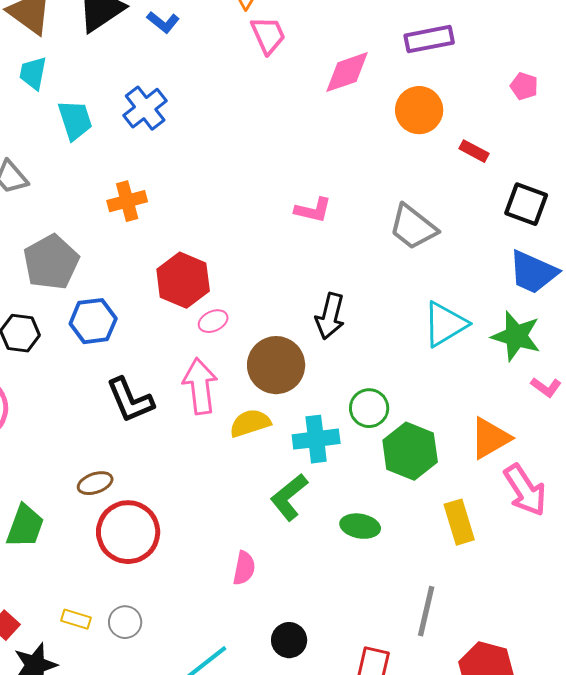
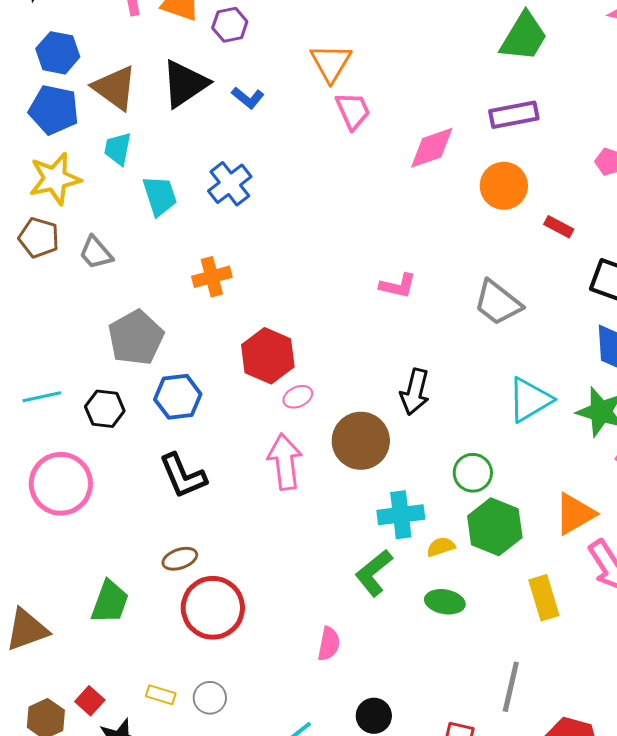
black L-shape: (130, 400) -> (183, 476), moved
green circle: (369, 408) -> (473, 473), moved
yellow semicircle: (250, 423) -> (441, 547), moved, size x0.7

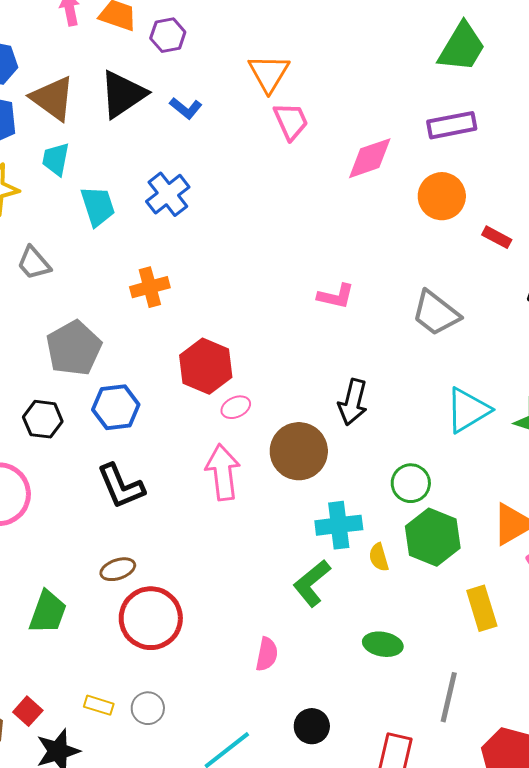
yellow semicircle: (441, 547) -> (379, 557), turned -88
green ellipse: (445, 602) -> (383, 644), moved

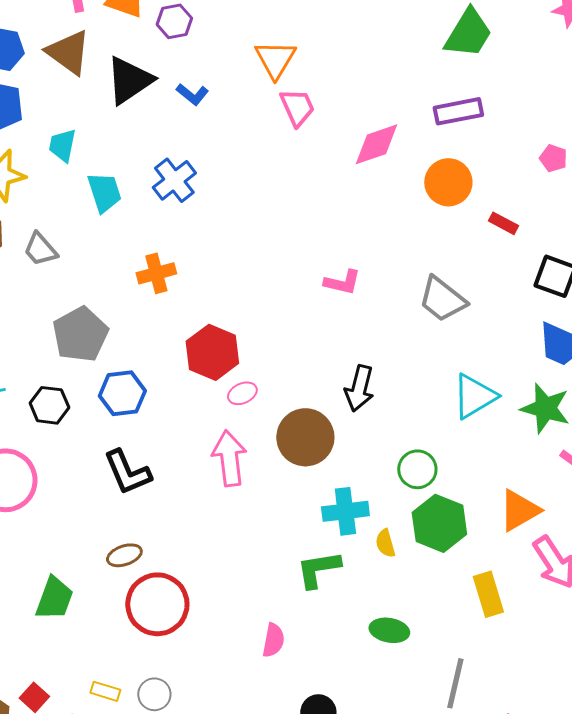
brown triangle: (53, 98) -> (68, 52), moved
green L-shape: (312, 583) -> (318, 569), turned 30

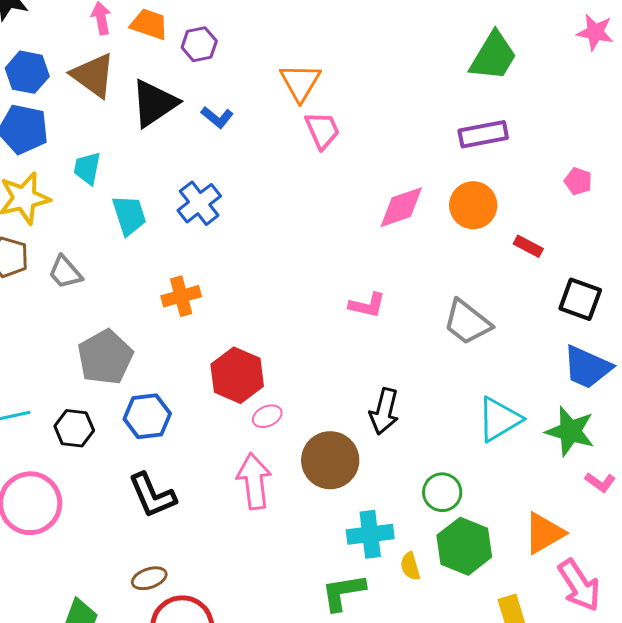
pink diamond: (376, 144) -> (401, 207), moved

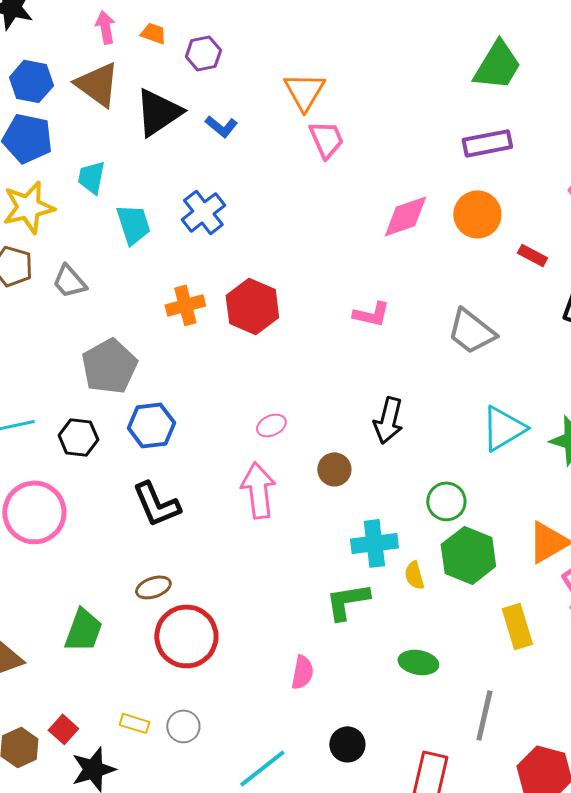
orange trapezoid: (149, 24) -> (153, 33), size x0.7
red hexagon: (237, 375) -> (252, 306), moved
brown circle: (330, 460) -> (334, 469), size x0.6

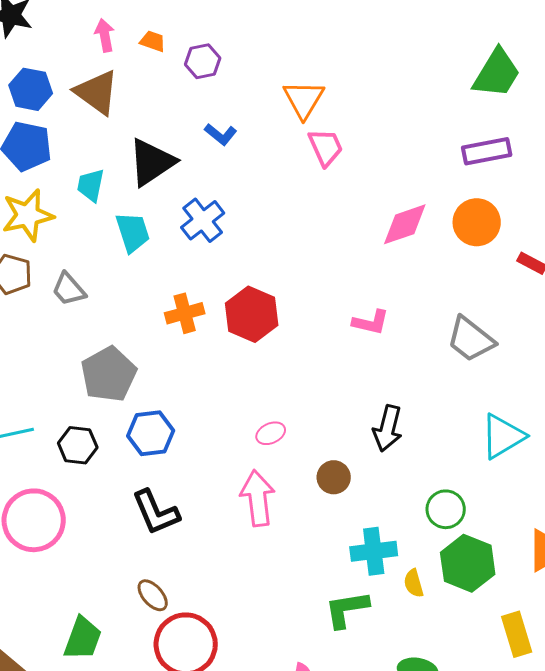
black triangle: (158, 112) -> (152, 162), moved
brown ellipse: (153, 587) -> (153, 595), turned 68

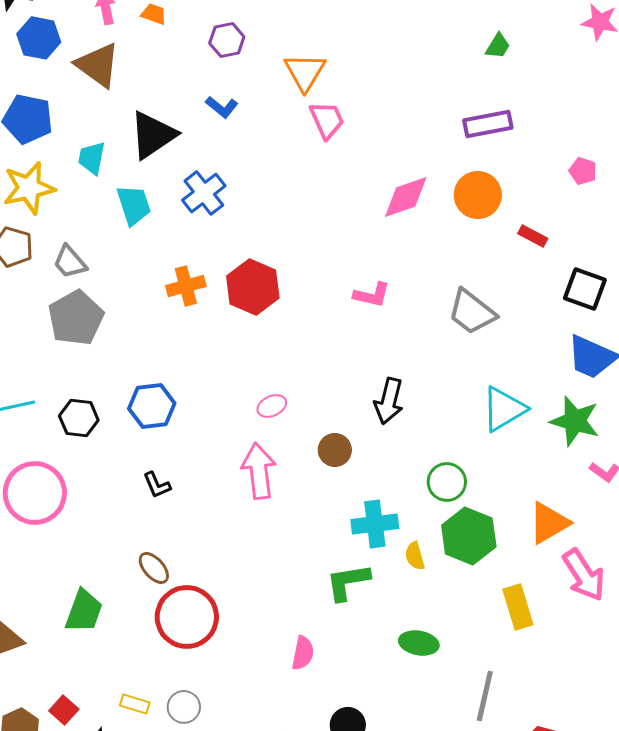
purple hexagon: (203, 61) -> (227, 40), moved
green trapezoid: (497, 73) -> (498, 46), size x0.5
blue hexagon: (31, 89) -> (39, 38), moved
gray pentagon: (109, 374) -> (76, 318), moved
black L-shape: (156, 512) -> (157, 485), size x0.6

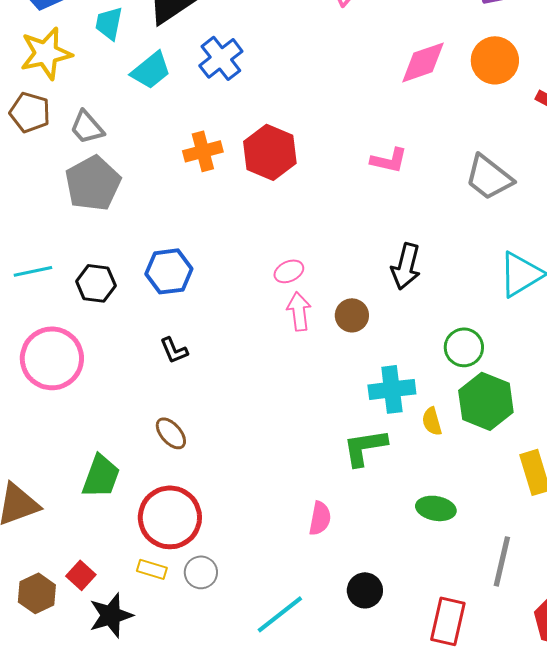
cyan trapezoid: (134, 205) -> (151, 70), turned 69
pink arrow: (259, 471) -> (299, 311), moved, size x0.7
red circle: (187, 617) -> (170, 517), moved

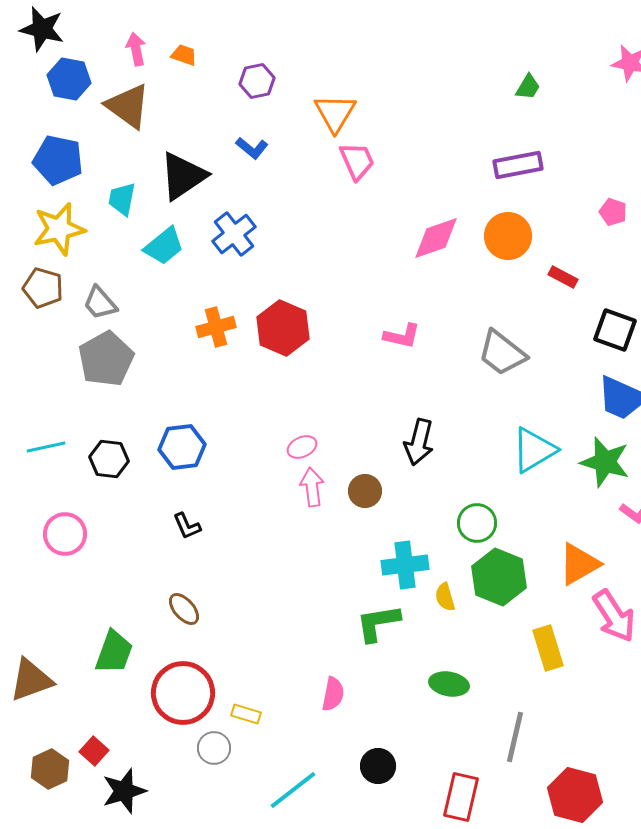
pink circle: (52, 358) -> (65, 534), size x0.7
yellow rectangle: (152, 569) -> (246, 714), moved

